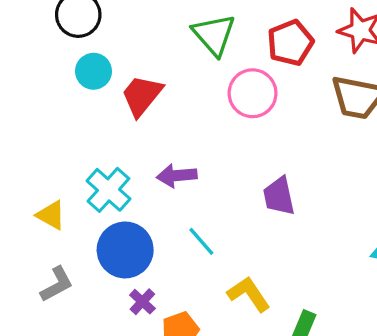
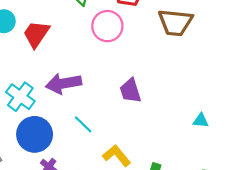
purple arrow: (177, 176) -> (63, 84), size x1.4

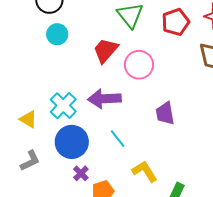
pink circle: (107, 26) -> (139, 65), moved
red trapezoid: (36, 34) -> (106, 50), moved

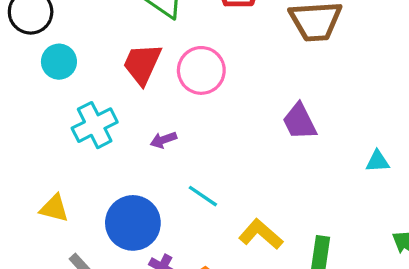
purple arrow: (104, 99) -> (163, 140), size x0.5
cyan cross: (63, 106) -> (95, 125), moved, turned 36
purple trapezoid: (165, 113) -> (300, 122), moved

